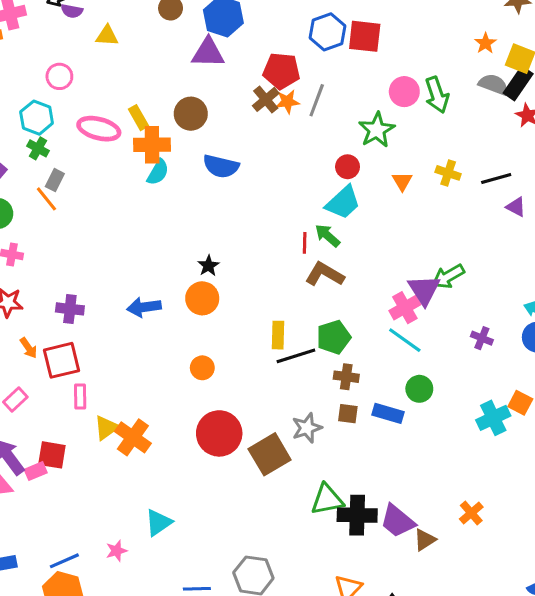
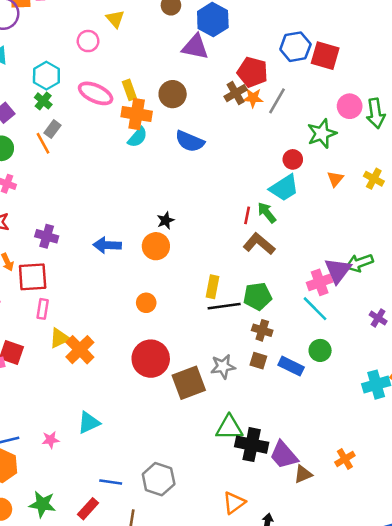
yellow triangle: (107, 36) -> (115, 19), turned 36
pink circle: (59, 76) -> (88, 41), moved

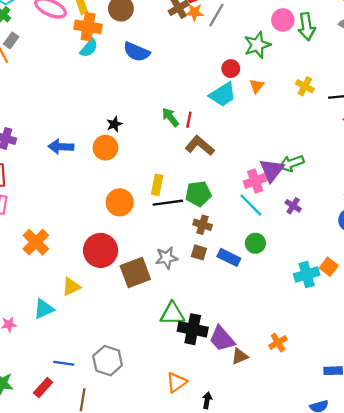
orange triangle: (335, 179) -> (257, 86), moved
green arrow: (267, 213) -> (170, 117), moved
orange circle: (146, 303) -> (120, 202), moved, size x1.5
purple cross: (378, 318) -> (293, 206), moved
yellow triangle: (59, 338) -> (71, 287), moved

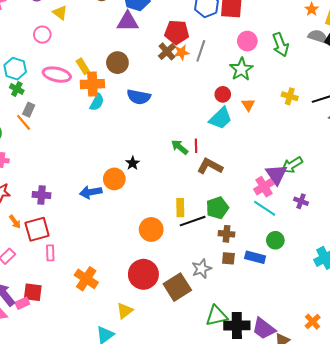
pink circle: (283, 20) -> (247, 41), moved
orange circle: (105, 148) -> (114, 179), moved

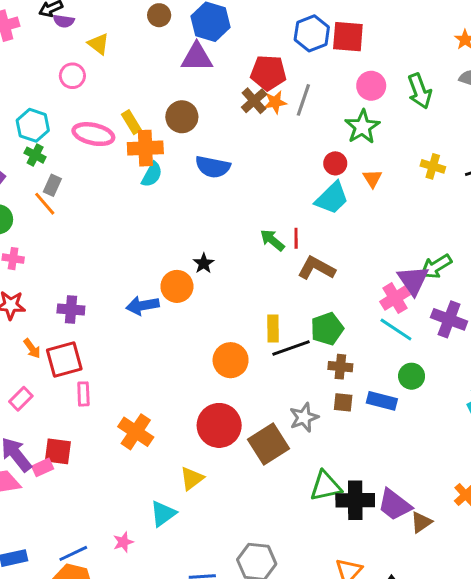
purple cross: (301, 201) -> (449, 319), size x1.6

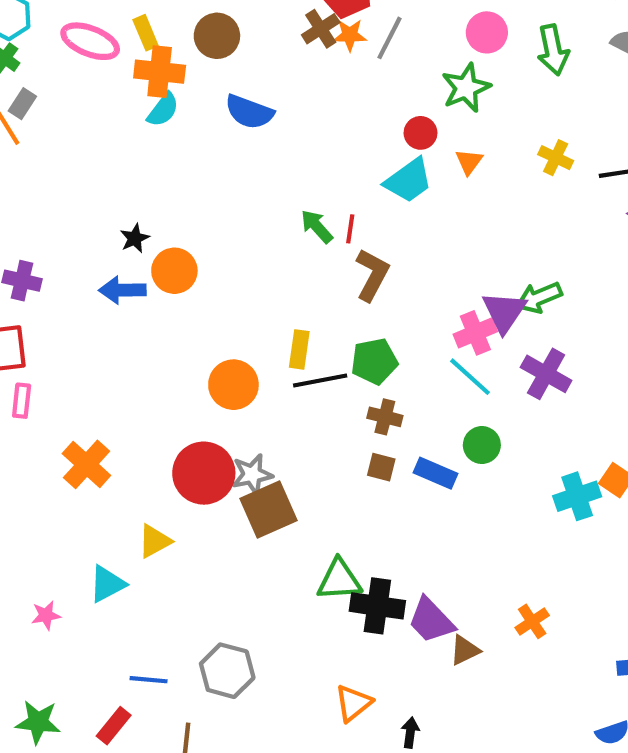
black star: (204, 263) -> (135, 238), moved
brown L-shape: (316, 268) -> (372, 275), turned 81
gray star: (304, 417) -> (252, 474), moved

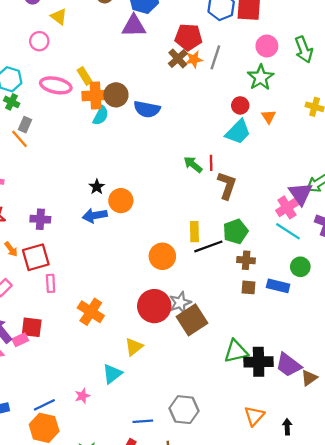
brown circle: (217, 36) -> (116, 95), moved

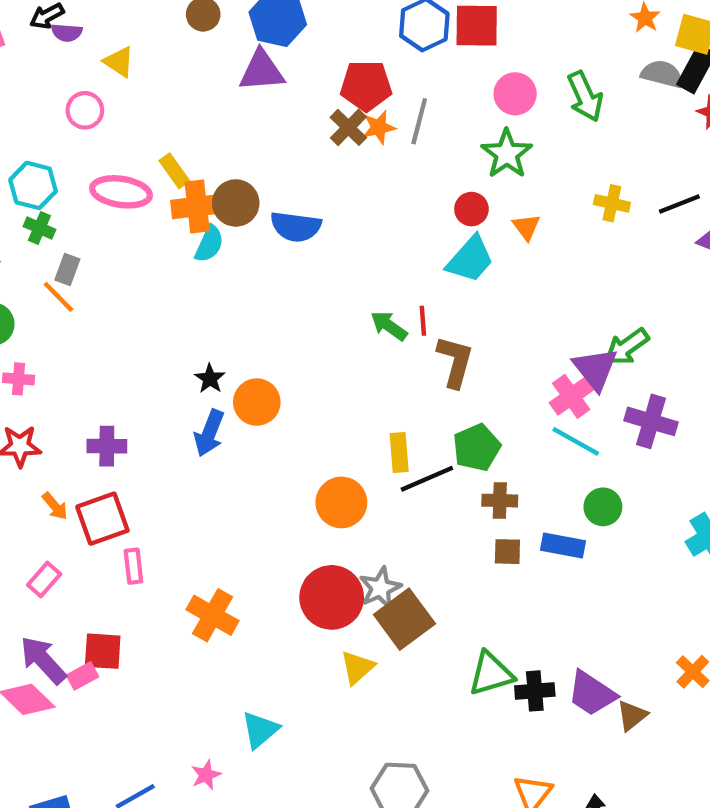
blue arrow: (95, 215) -> (209, 433), turned -55
yellow triangle: (134, 347) -> (357, 668), moved
black cross: (259, 362) -> (535, 691), size x0.7

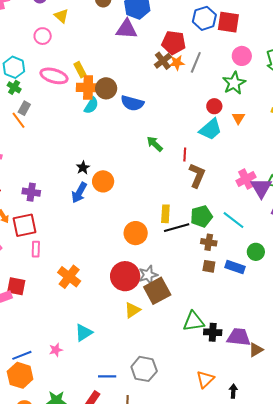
green arrow: (389, 326) -> (155, 144), moved
pink cross: (571, 396) -> (246, 179), moved
cyan line: (576, 441) -> (233, 220), moved
purple trapezoid: (592, 693) -> (239, 337), turned 145

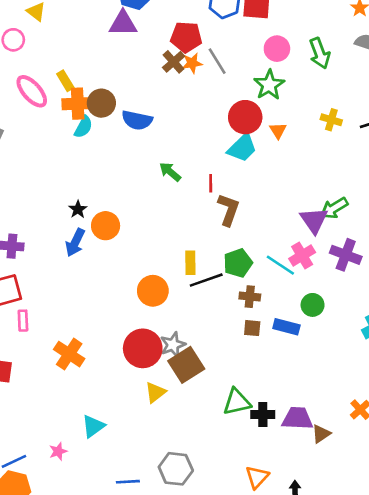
gray line: (196, 62) -> (217, 61), turned -50
pink ellipse: (54, 76) -> (32, 91), turned 36
red circle: (214, 106) -> (245, 117), size x1.6
pink cross: (246, 179) -> (302, 256), moved

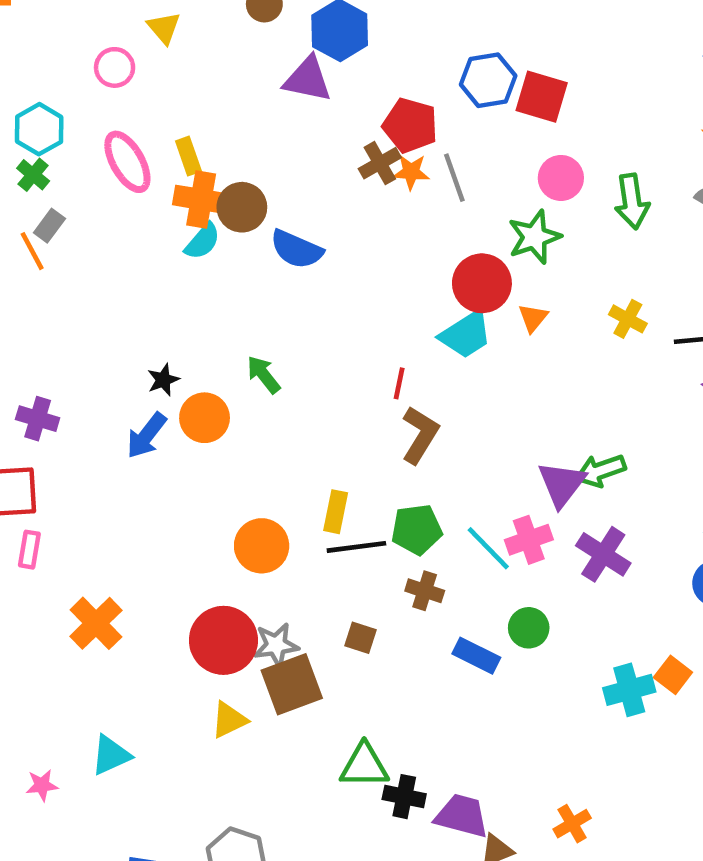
green arrow: (170, 172) -> (264, 375), moved
brown square: (252, 328) -> (360, 638), moved

